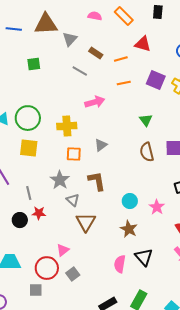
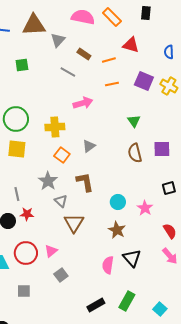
pink semicircle: (95, 16) -> (83, 17), size x1.6
orange square: (74, 154) -> (62, 155), turned 35
red circle: (47, 268) -> (26, 253), moved

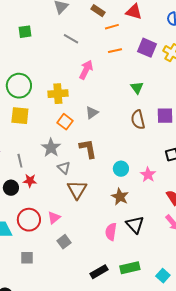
brown rectangle: (84, 54) -> (98, 11), moved
pink arrow: (83, 103) -> (86, 70), turned -48
green rectangle: (127, 301) -> (130, 268), turned 48

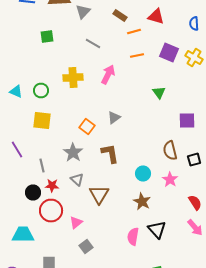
green circle: (19, 86) -> (41, 90), size x0.6
yellow cross: (58, 94) -> (73, 78), moved
brown semicircle: (138, 120) -> (170, 150), moved
gray triangle: (64, 168) -> (77, 180), moved
red circle: (29, 220) -> (51, 210), moved

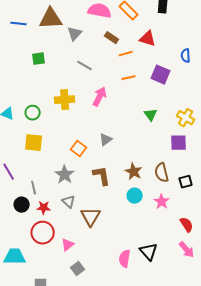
blue semicircle: (194, 24) -> (186, 56), moved
yellow cross: (194, 58) -> (186, 118), moved
black circle: (33, 192) -> (22, 205), moved
brown star: (142, 202) -> (134, 172), moved

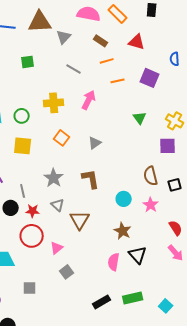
orange line: (126, 54) -> (107, 61), moved
orange square: (79, 149) -> (62, 138), moved
brown star: (134, 172) -> (123, 231), moved

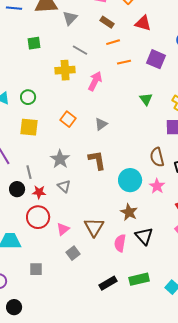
yellow cross: (54, 103) -> (65, 70), moved
cyan circle: (124, 199) -> (130, 180), size x1.5
brown triangle: (80, 220) -> (94, 227), moved

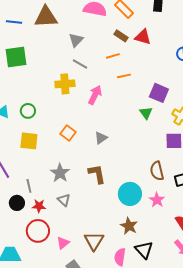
gray triangle: (70, 18) -> (76, 40), moved
brown rectangle: (107, 22) -> (121, 36), moved
green square: (34, 43) -> (16, 57), moved, size x1.6
purple square: (156, 59) -> (159, 93), moved

